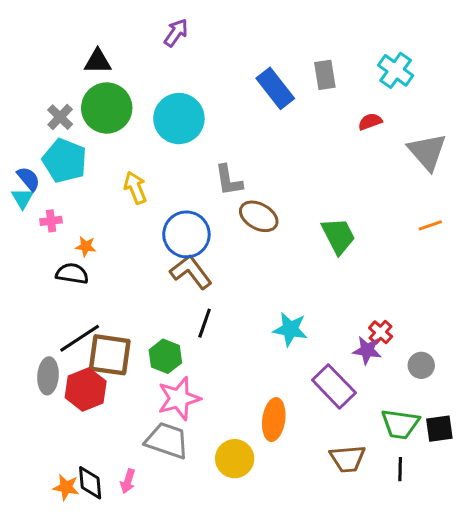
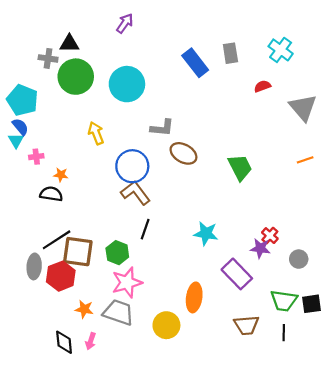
gray cross: (60, 117) -> (48, 58), moved, turned -36
cyan pentagon: (65, 161) -> (22, 100), moved
gray L-shape: (229, 180) -> (162, 128), turned -75
orange star: (66, 487) -> (84, 309), moved

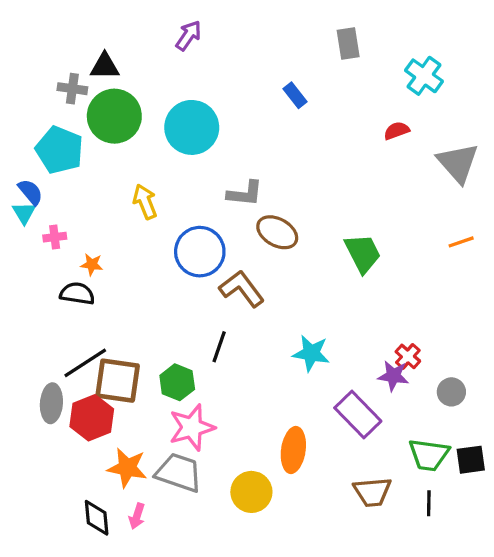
gray rectangle: (230, 53) -> (348, 44), moved
blue rectangle: (195, 63) -> (295, 95), size x0.6
cyan pentagon: (22, 100) -> (59, 150), moved
brown L-shape: (135, 193) -> (242, 289), moved
orange star: (84, 309) -> (127, 468), size x1.4

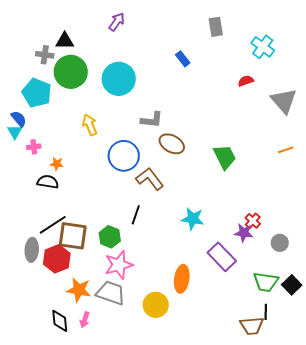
black square: (471, 460) -> (292, 285), turned -36
brown trapezoid: (372, 492) -> (252, 326), moved

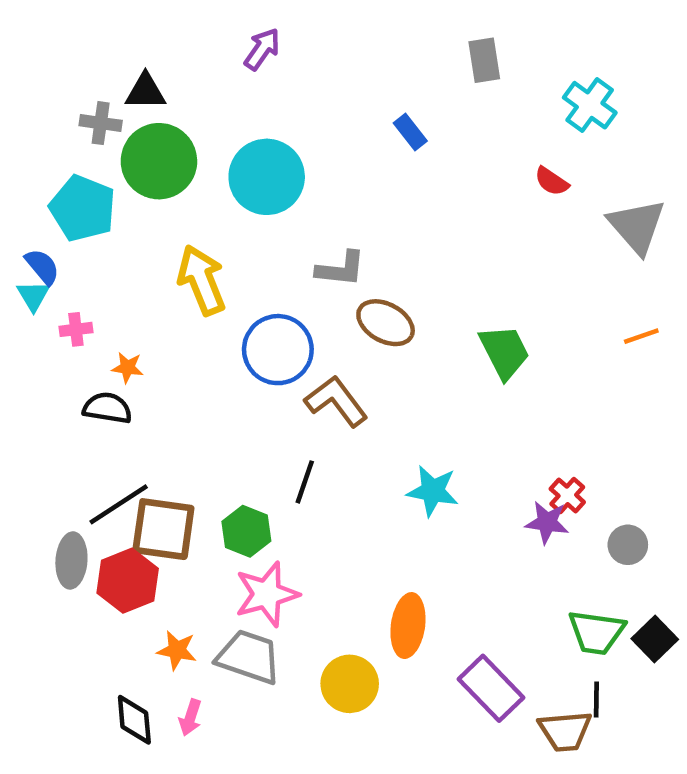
red semicircle: (246, 81) -> (552, 181), turned -126
yellow arrow: (90, 125) -> (202, 280), size x1.4
purple rectangle: (222, 257) -> (491, 688), moved
orange star: (79, 290) -> (177, 650), size x0.7

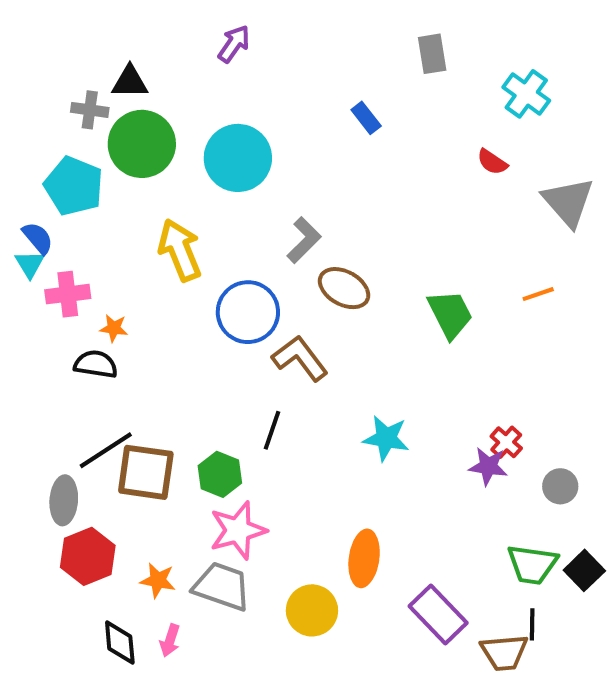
gray L-shape: (341, 269) -> (304, 240), turned -51
pink cross: (76, 329) -> (68, 294), size x1.5
orange line: (641, 336) -> (538, 294), moved
red hexagon: (128, 581) -> (88, 556), moved

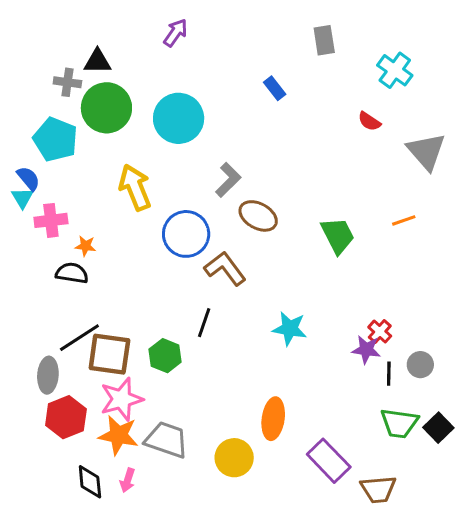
pink star: (238, 530) -> (121, 399), moved
orange star: (158, 580) -> (118, 435), size x1.5
black line: (532, 624) -> (389, 374), moved

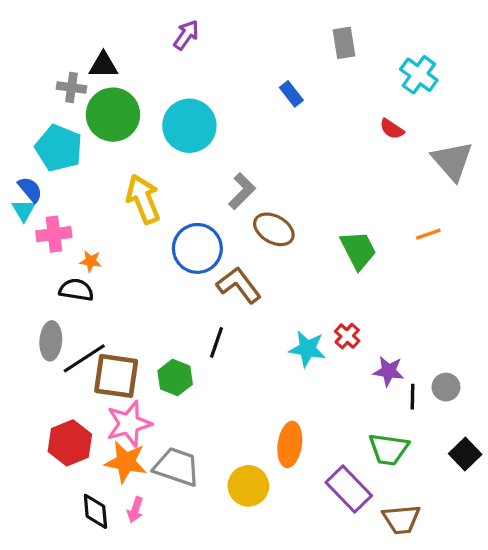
red cross: (380, 332) -> (347, 336), moved
gray ellipse: (48, 375) -> (51, 341), moved
green trapezoid: (399, 423) -> (389, 449), moved

